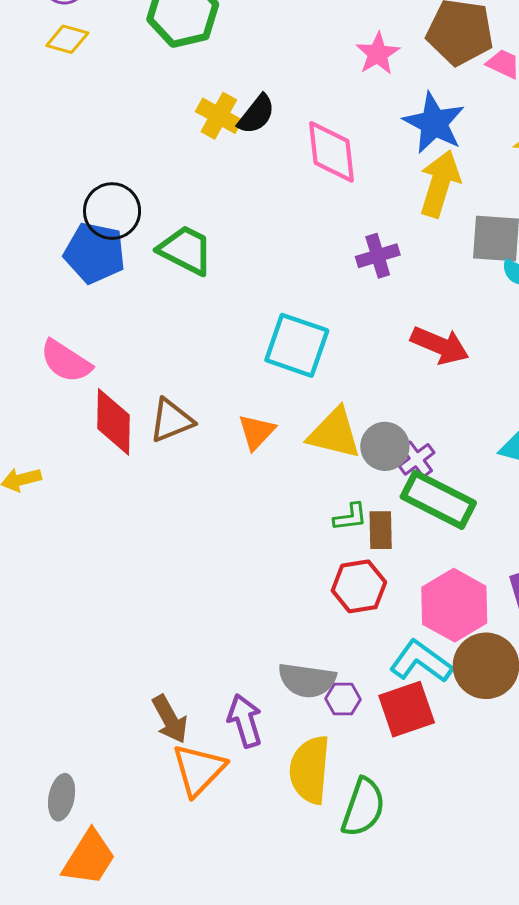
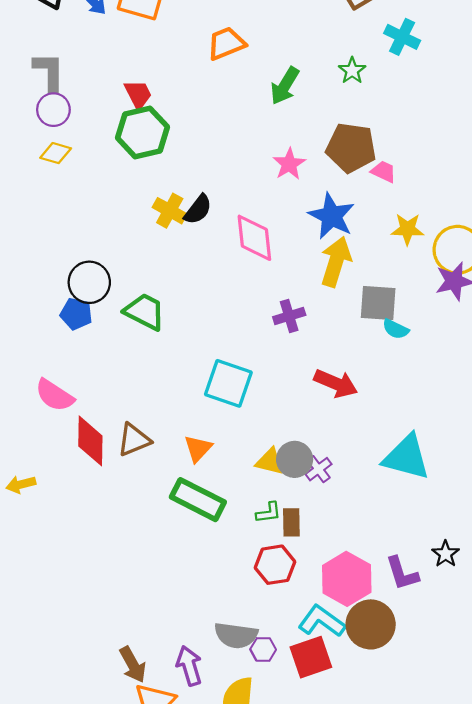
blue pentagon: (95, 253) -> (76, 314), size x0.7
yellow triangle: (334, 433) -> (270, 462), moved, size x0.7
green rectangle: (438, 500) -> (198, 500), moved

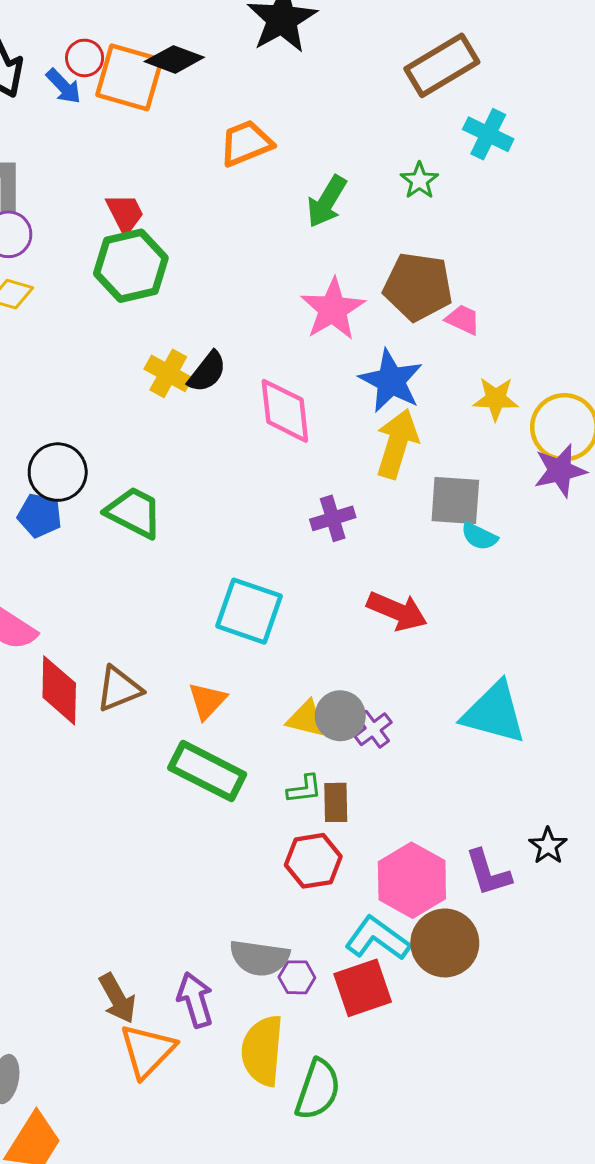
pink star: (289, 164) -> (333, 309), size x1.4

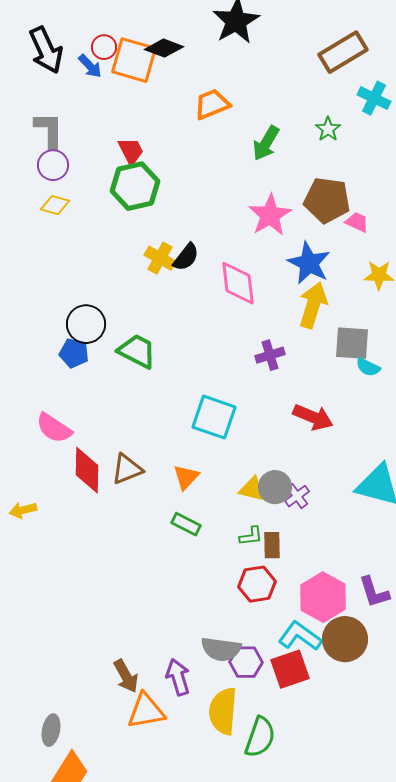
green rectangle: (207, 771) -> (186, 524), size x0.6
purple hexagon: (297, 977) -> (246, 662), size x1.4
orange triangle: (147, 1051) -> (146, 711), turned 36

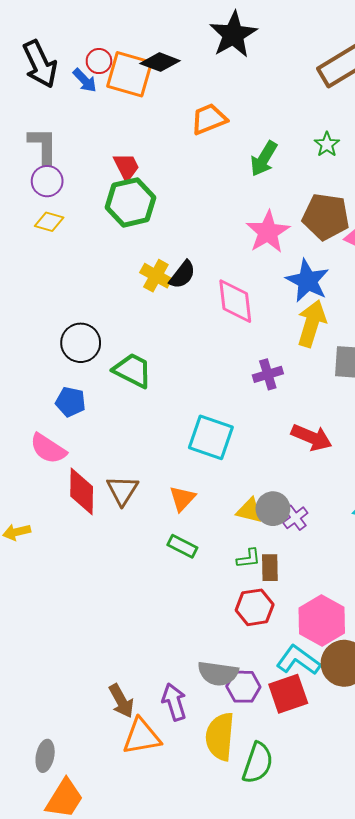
blue pentagon: (74, 353) -> (70, 402), moved
brown triangle: (127, 469) -> (122, 490), turned -36

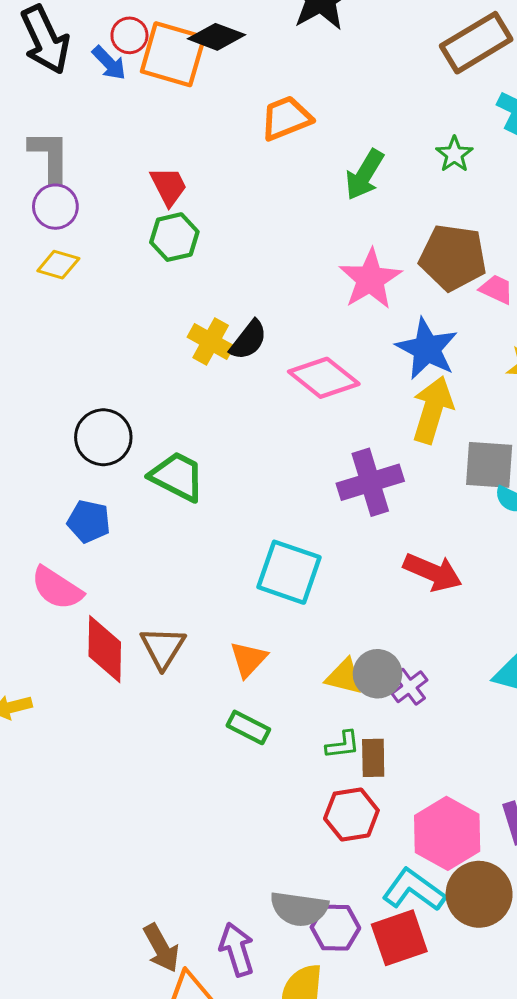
green hexagon: (131, 202) -> (174, 237), size x0.7
pink diamond: (235, 301) -> (324, 378), turned -45
purple cross: (268, 374) -> (370, 482), size x1.5

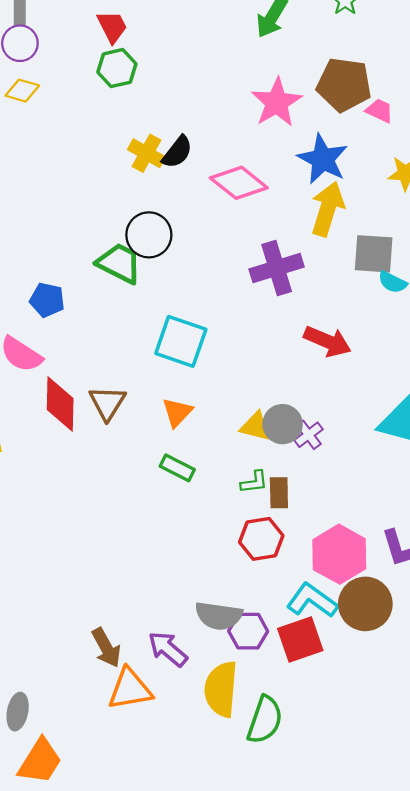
black circle: (103, 437) -> (149, 235), moved
cyan square: (289, 572) -> (181, 341), moved
purple arrow: (237, 949) -> (168, 649), turned -33

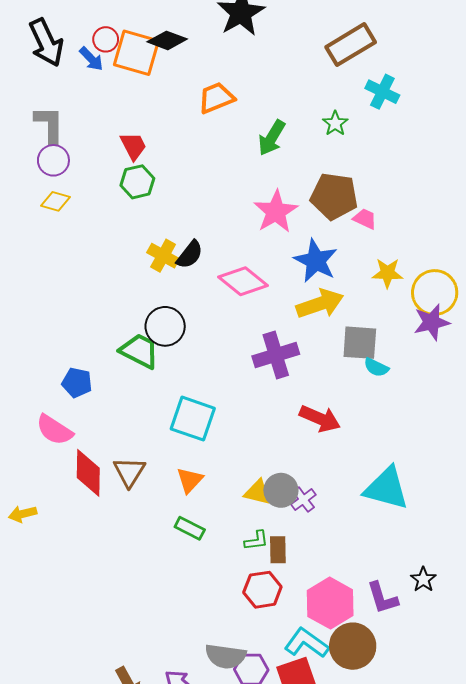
yellow arrow: (327, 209) -> (320, 304), turned 54

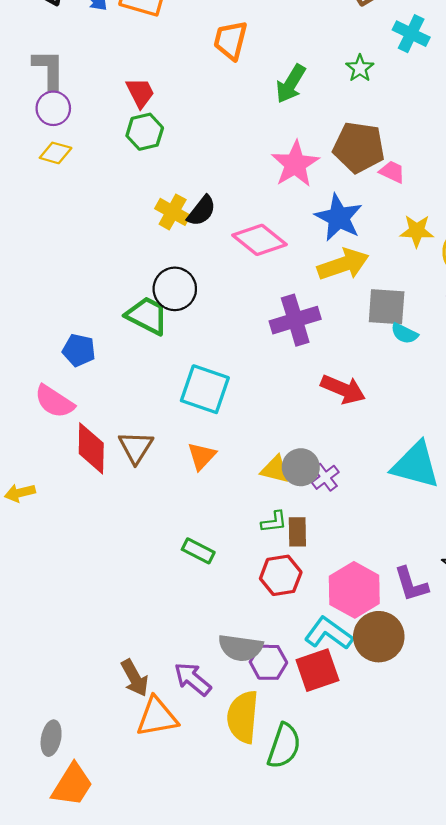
orange trapezoid: (216, 98) -> (231, 40), turned -54
green rectangle: (190, 528) -> (198, 551), moved

